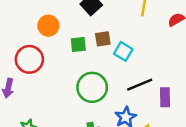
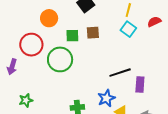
cyan square: (123, 51) -> (128, 29), moved
green circle: (92, 87) -> (60, 59), moved

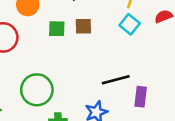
green circle: (60, 59) -> (37, 90), moved

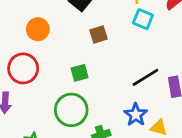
green square: (57, 29) -> (80, 73), moved

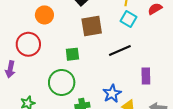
brown square: (98, 34) -> (92, 26), size x1.5
black line: (145, 77) -> (120, 50), moved

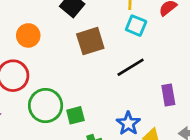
green square: (72, 54) -> (75, 115), moved
green circle: (62, 82) -> (46, 106), moved

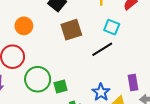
cyan square: (136, 26) -> (112, 27), moved
purple rectangle: (168, 95) -> (133, 83), moved

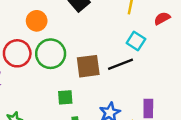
brown square: (71, 30) -> (88, 66), moved
green circle: (38, 79) -> (51, 54), moved

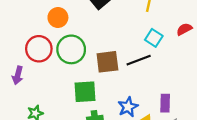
red semicircle: (162, 18) -> (184, 29), moved
green square: (65, 97) -> (85, 92), size x1.5

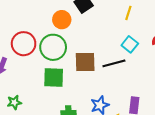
orange circle: (58, 17) -> (62, 20), moved
green square: (85, 92) -> (54, 77), moved

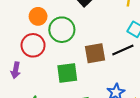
orange circle: (62, 20) -> (38, 16), moved
green circle: (53, 47) -> (62, 30), moved

